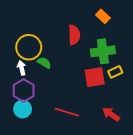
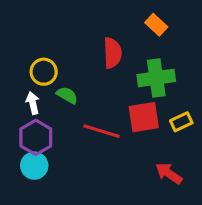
yellow circle: (29, 47) -> (44, 72), size x0.7
yellow rectangle: (115, 72) -> (181, 122), moved
red line: (67, 112) -> (102, 131), moved

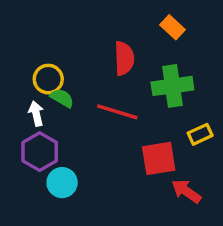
green semicircle: (67, 95) -> (62, 98), moved
red square: (144, 117) -> (159, 158), moved
red line: (102, 131) -> (117, 112), moved
cyan circle: (34, 166) -> (62, 183), moved

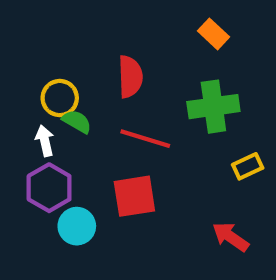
red semicircle: (124, 58) -> (130, 77), moved
red square: (159, 158) -> (134, 196), moved

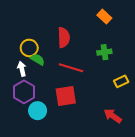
green cross: (213, 107) -> (104, 52), size x0.6

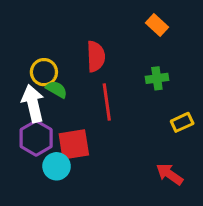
red line: (71, 68) -> (107, 102), turned 65
white arrow: (22, 69) -> (33, 104), size x1.6
red square: (66, 96) -> (74, 144), moved

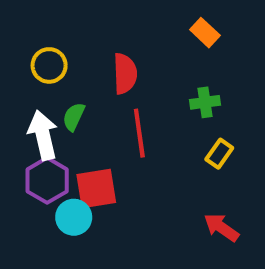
yellow circle: (44, 72) -> (49, 65), moved
green semicircle: (57, 89) -> (74, 117), turned -95
yellow rectangle: (182, 122) -> (219, 154), moved, turned -30

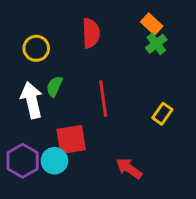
red semicircle: (125, 74) -> (91, 33), moved
green cross: (205, 102) -> (156, 44), moved, turned -30
purple hexagon: (47, 180) -> (23, 161), moved
red arrow: (221, 227) -> (129, 168), moved

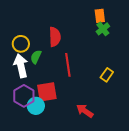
orange rectangle: (152, 24) -> (100, 16), turned 40
red semicircle: (91, 33) -> (55, 37), moved
yellow circle: (36, 48) -> (21, 44), moved
purple hexagon: (23, 161) -> (24, 96), moved

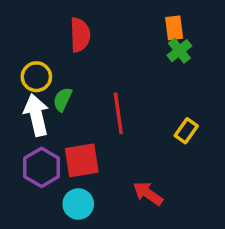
red semicircle: (55, 37) -> (80, 35), moved
cyan circle: (36, 106) -> (78, 204), moved

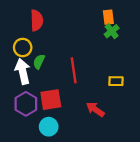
red semicircle: (80, 35) -> (37, 20), moved
yellow rectangle: (186, 131) -> (116, 81), turned 56
red arrow: (148, 194) -> (95, 109), moved

